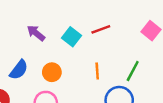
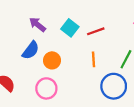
red line: (101, 29) -> (96, 31), moved
blue semicircle: (19, 70) -> (31, 50), moved

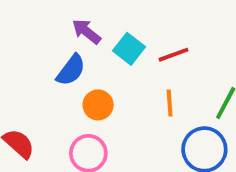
purple arrow: (37, 25) -> (86, 31), moved
blue semicircle: (31, 50) -> (71, 70), moved

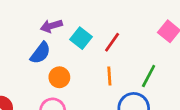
purple arrow: (86, 31) -> (51, 26), turned -55
red line: (173, 55) -> (112, 42), turned -35

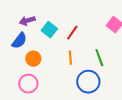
green line: (149, 76) -> (99, 58), turned -48

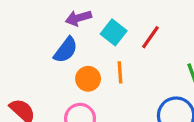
orange line: (70, 58) -> (120, 72), moved

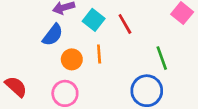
red line: (150, 37) -> (125, 24), turned -65

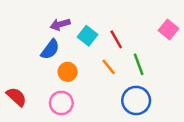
orange line: (99, 54) -> (109, 67), moved, turned -35
green line: (162, 58) -> (139, 64), moved

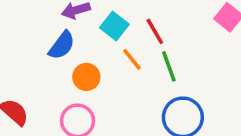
green line: (139, 64) -> (169, 66), moved
orange line: (109, 67) -> (132, 59), moved

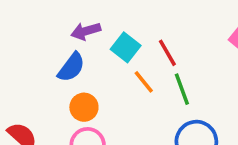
orange circle: (86, 77) -> (84, 107), moved

